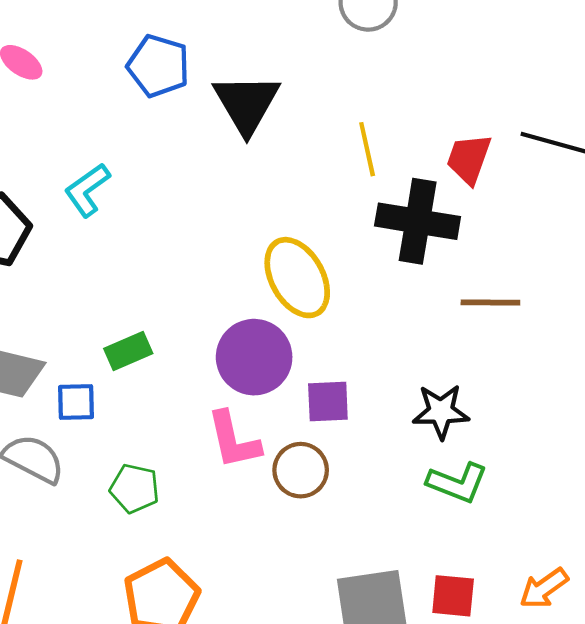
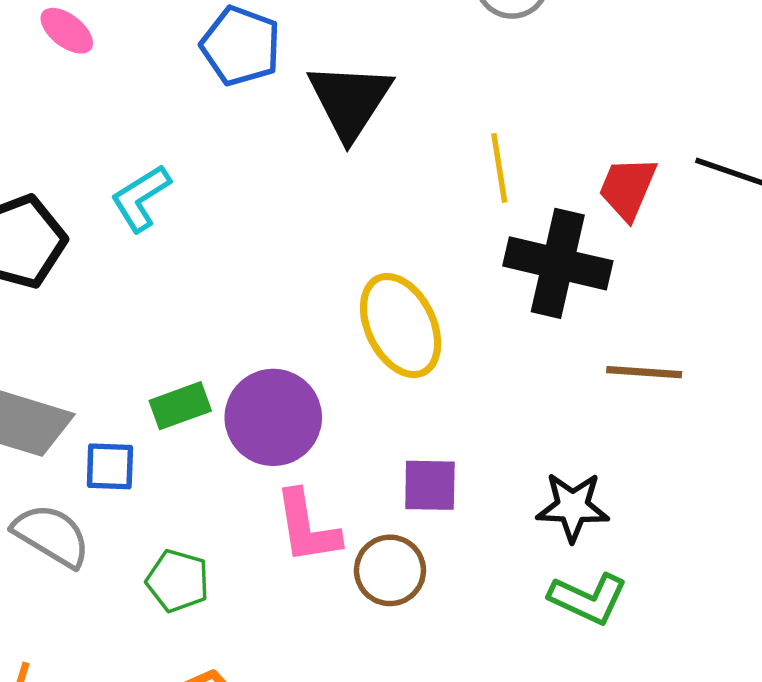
purple circle: (254, 357) -> (273, 417), moved

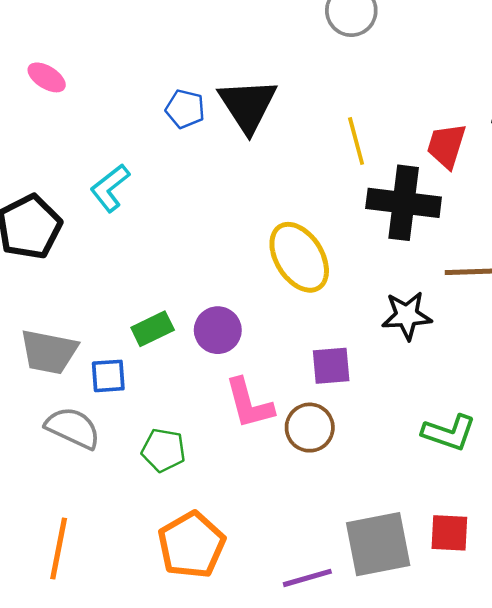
blue pentagon: (241, 46) -> (185, 109), moved, size x0.7
purple circle: (273, 417) -> (218, 330), size x0.7
black star: (573, 507) -> (407, 316), moved

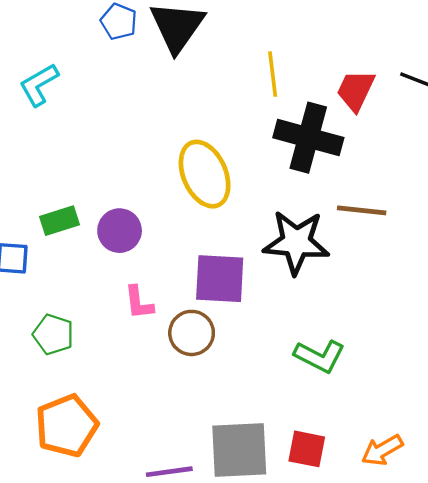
black star: (407, 316) -> (296, 242), size x1.4
purple square: (331, 366) -> (220, 279), size x1.4
pink L-shape: (249, 404) -> (139, 303), size x0.7

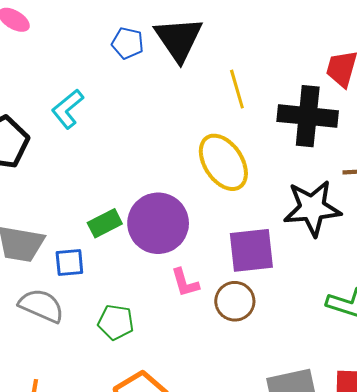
yellow line: (273, 74) -> (237, 89), moved
purple circle: (120, 231) -> (158, 223), size x1.6

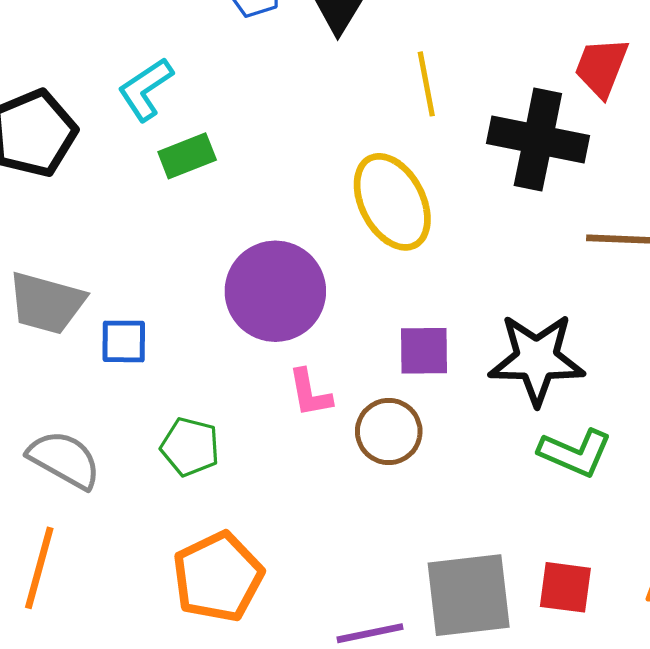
black star: (312, 208) -> (537, 359), moved
green rectangle: (105, 223) -> (187, 156), moved
purple square: (251, 250) -> (424, 351), size x0.7
gray semicircle: (41, 306) -> (64, 460), moved

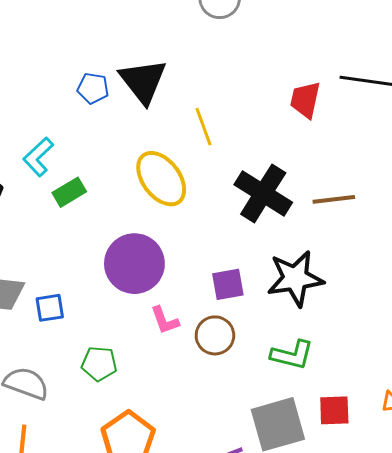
black cross: (538, 140) -> (263, 193), moved, turned 30
yellow ellipse: (392, 202) -> (161, 179), moved
green L-shape: (575, 453) -> (292, 355), moved

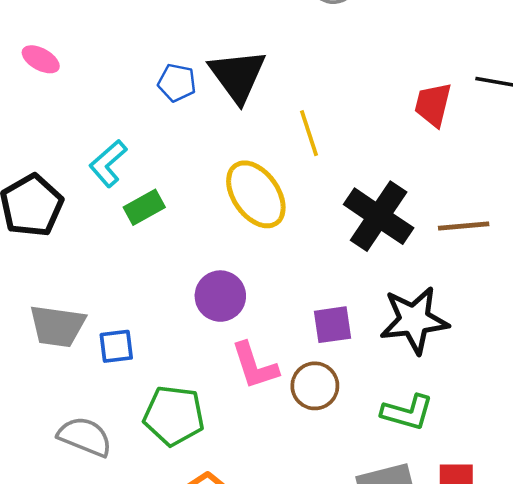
purple circle: (134, 264) -> (220, 296), size x0.7
pink L-shape: (165, 320) -> (255, 366), size x1.4
green pentagon: (99, 364) -> (174, 416), size x1.4

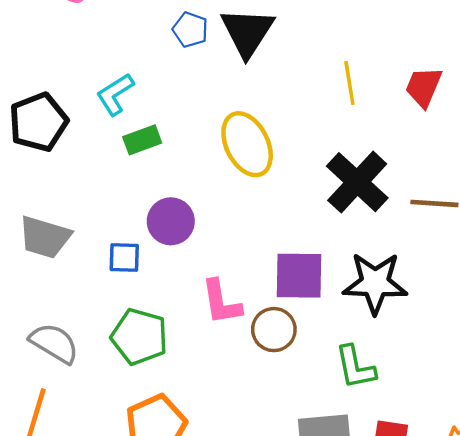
yellow line: (309, 133) -> (349, 83), moved
purple circle: (220, 296) -> (171, 221), moved
purple square: (333, 325) -> (299, 276), size x1.4
blue square: (116, 346) -> (124, 257), moved
green L-shape: (407, 412) -> (355, 367), turned 54

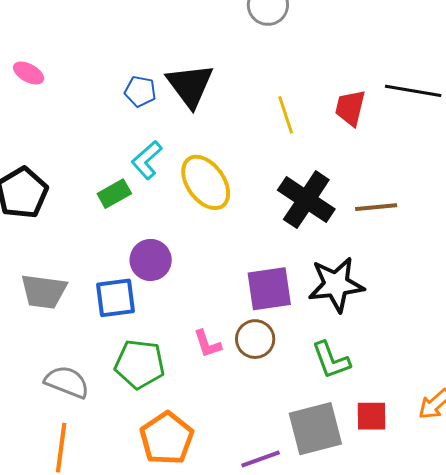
cyan L-shape: (115, 94) -> (147, 160), moved
blue square: (124, 257) -> (115, 298), size x1.4
pink L-shape: (221, 302) -> (207, 344), moved, size x0.7

